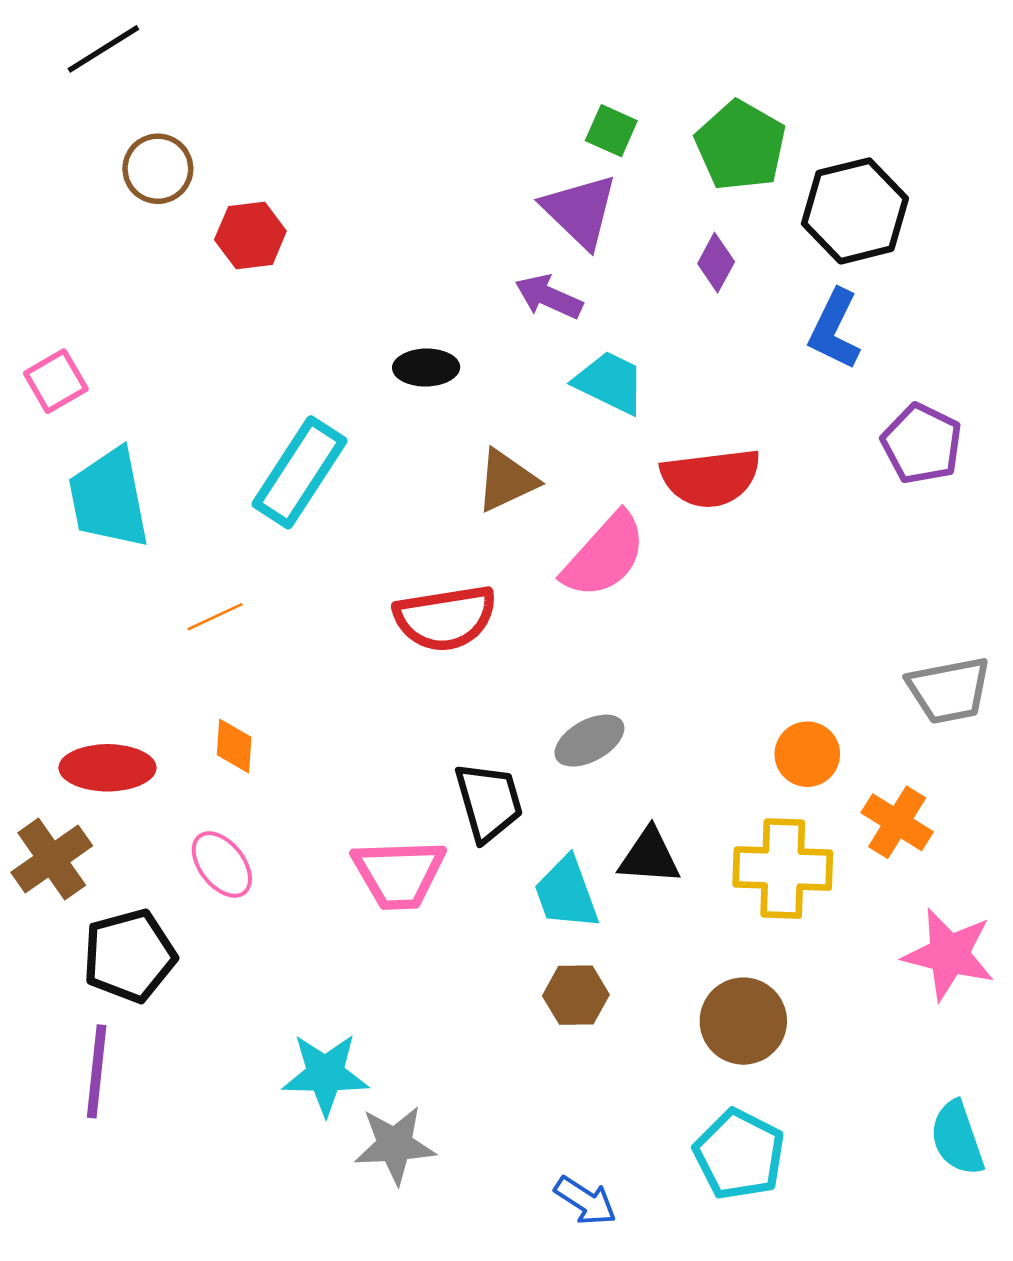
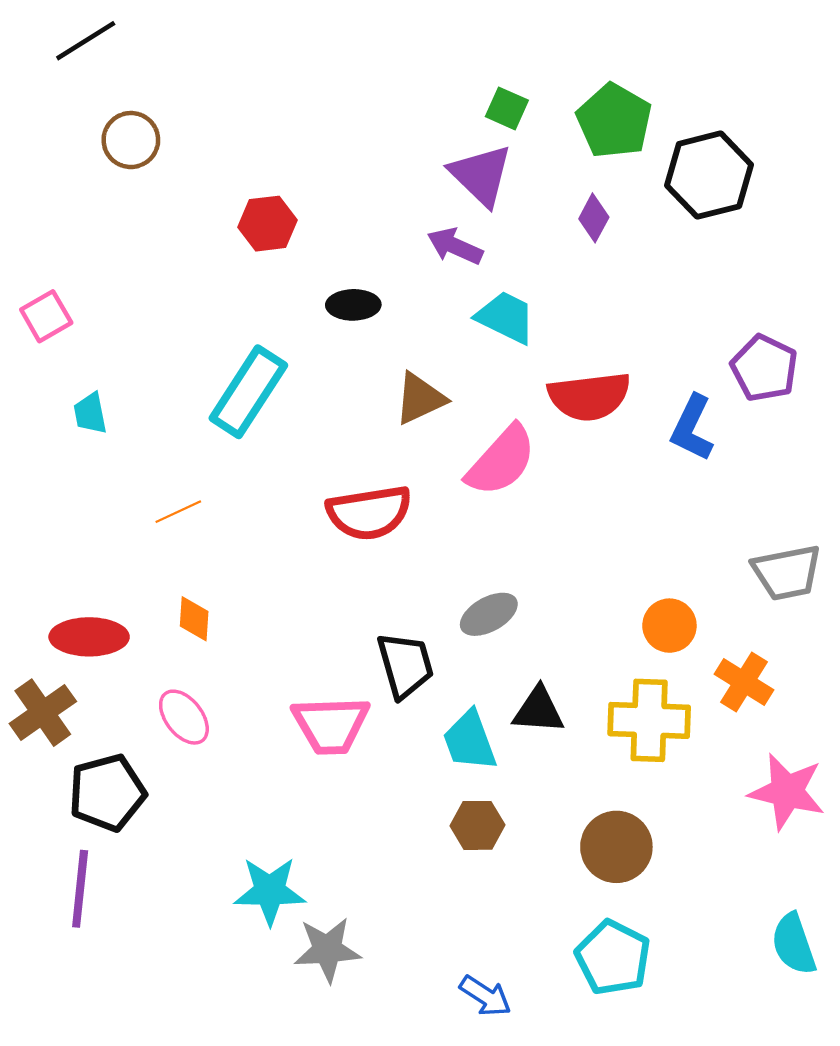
red hexagon: (250, 235) -> (267, 224), moved
blue L-shape: (835, 329) -> (692, 428), moved
cyan trapezoid: (109, 498) -> (90, 413), size x0.5

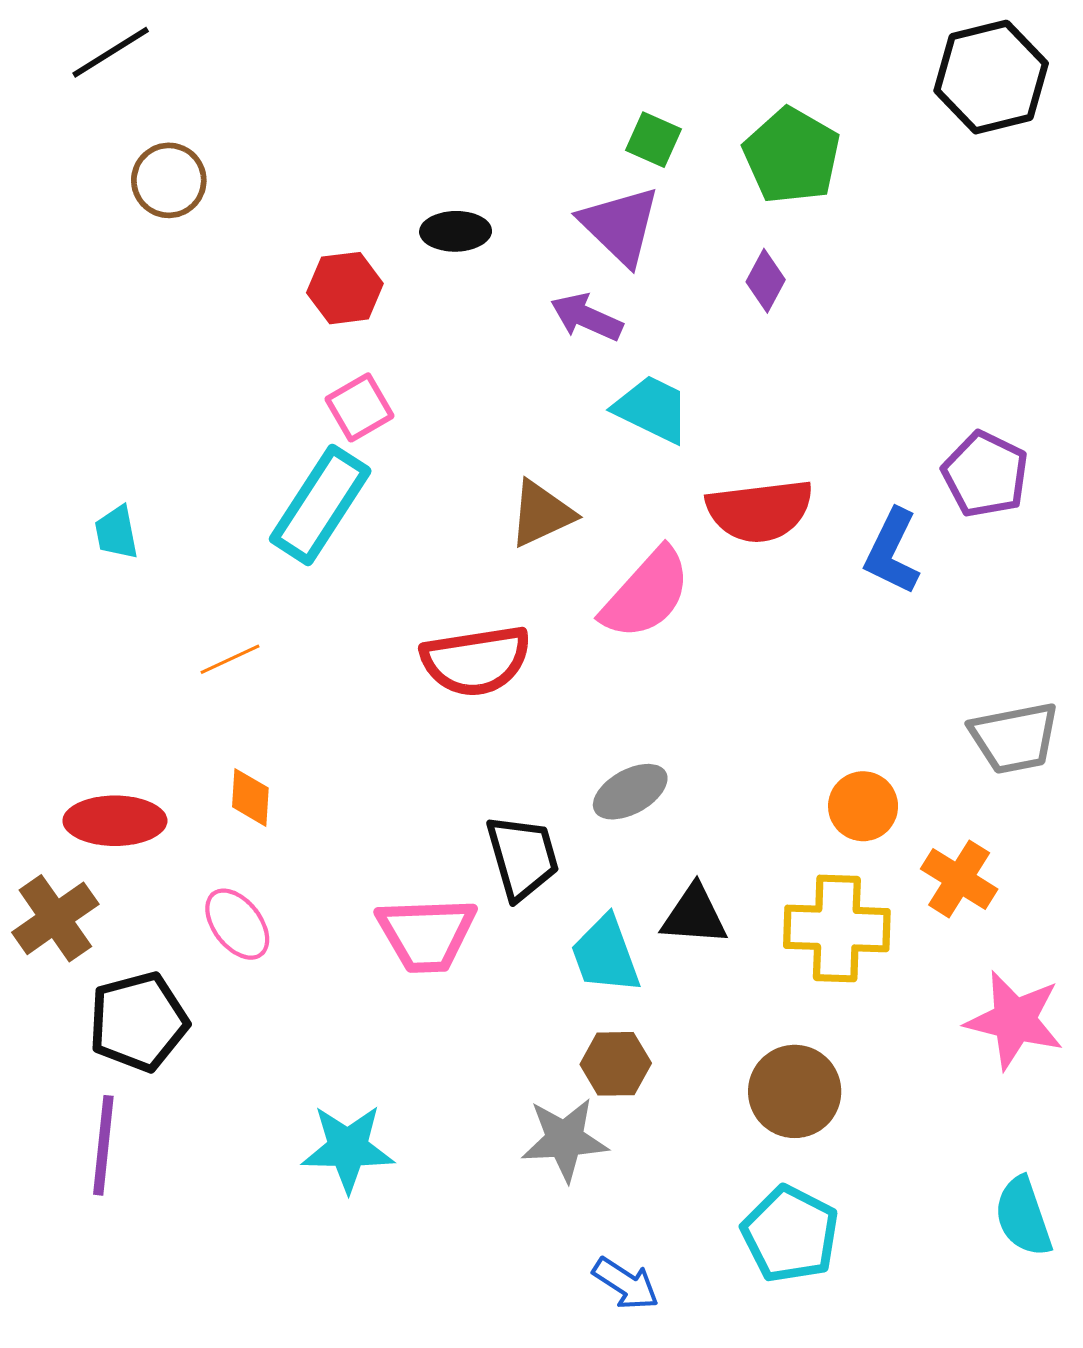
black hexagon: (709, 175) -> (991, 77), moved
black ellipse: (353, 305) -> (456, 231), moved
pink square: (46, 316) -> (359, 407), moved
gray star: (327, 950) -> (565, 1139), moved

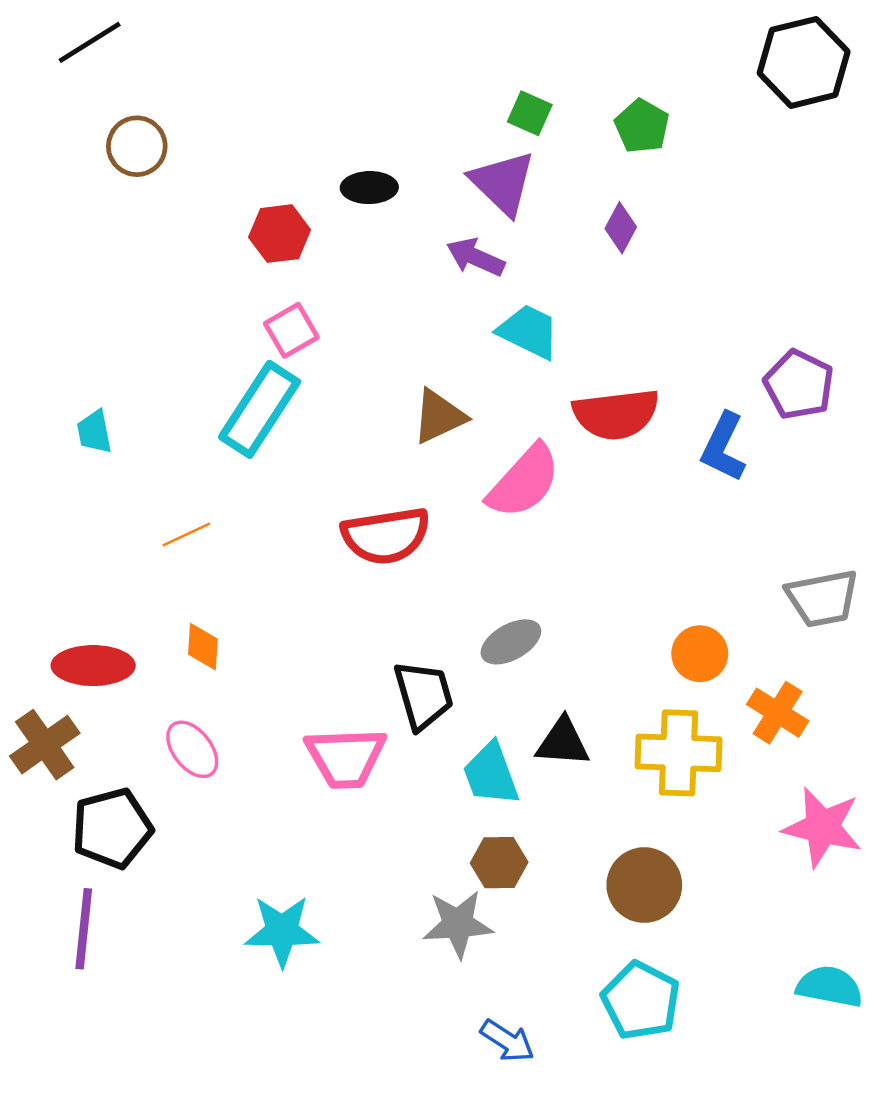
green pentagon: (792, 156) -> (642, 126), size x0.7
cyan semicircle: (1023, 1217) -> (830, 987), turned 120

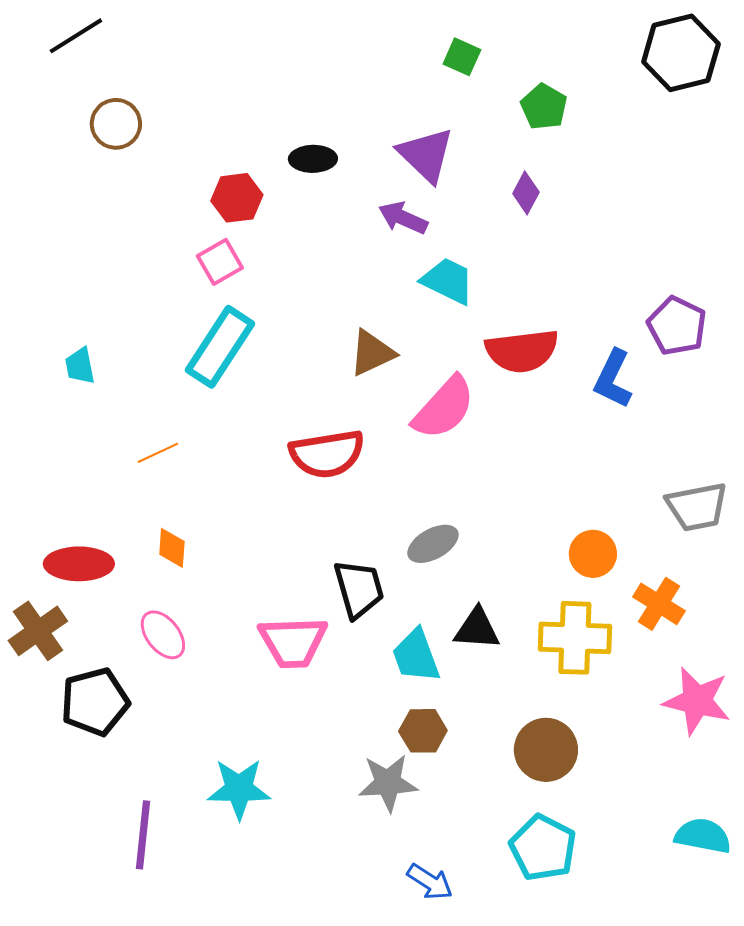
green square: (530, 113) -> (462, 57), moved
pink square: (291, 330) -> (220, 262), moved
purple line: (84, 929) -> (143, 835), moved

